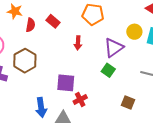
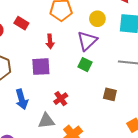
yellow circle: (134, 32) -> (97, 19), moved
purple square: (66, 83) -> (41, 67), moved
blue arrow: (41, 108) -> (22, 99), moved

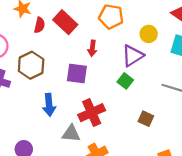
red rectangle: (21, 23) -> (65, 22), size x1.5
red cross: (61, 99) -> (92, 113), size x1.6

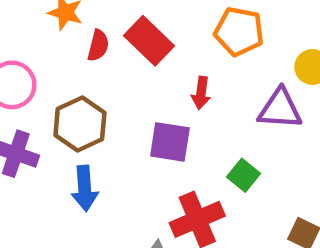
purple triangle: (133, 56) -> (280, 109), turned 35
green square: (125, 81) -> (244, 175), moved
blue arrow: (49, 105) -> (85, 188), moved

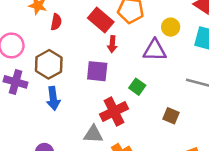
red rectangle: (149, 41) -> (101, 20), moved

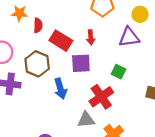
red rectangle: (101, 20) -> (61, 41), moved
blue arrow: (53, 98) -> (60, 89), moved

